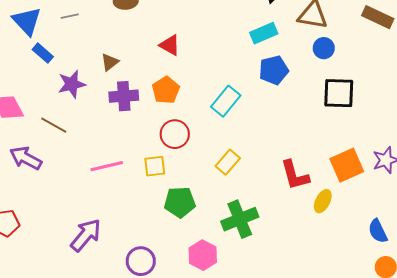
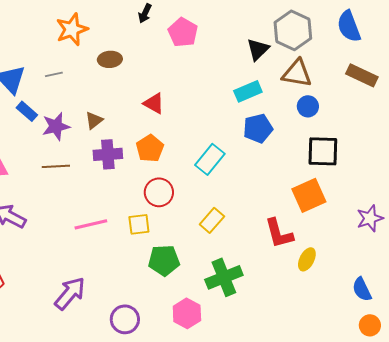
purple star: (72, 84) -> (56, 126), moved
brown line: (54, 125) -> (56, 166), moved, turned -32
orange square: (347, 165) -> (309, 195), moved

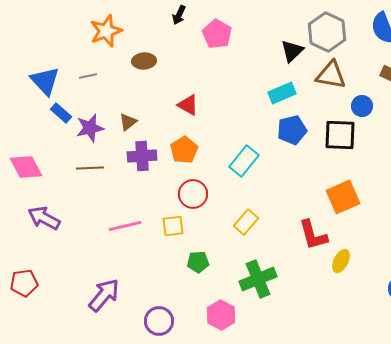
blue circle: (308, 106) -> (362, 106), moved
black square: (323, 151) -> (340, 135), moved
green pentagon: (164, 260) -> (198, 262), size x0.7

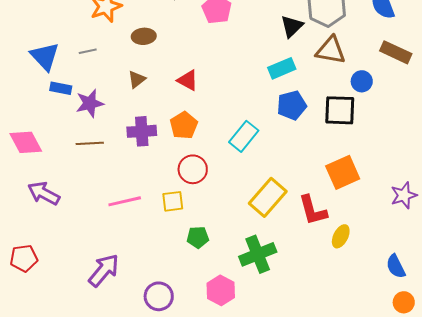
blue rectangle: (61, 113) -> (61, 88), turned -30
brown triangle: (128, 122) -> (137, 79), moved
yellow rectangle: (246, 222) -> (268, 197), moved, size x1.5

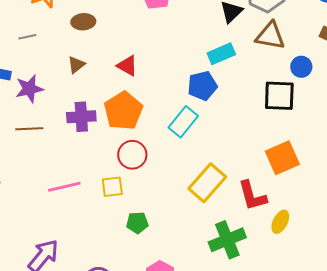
blue pentagon: (292, 105) -> (202, 86), moved
orange pentagon: (184, 125) -> (123, 111), size x1.4
green cross: (258, 254) -> (227, 240), moved

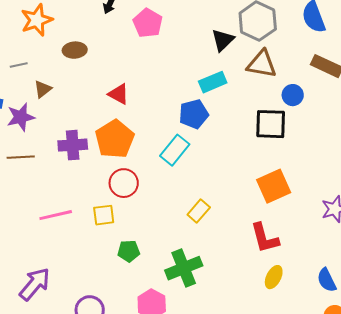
brown triangle: (76, 65) -> (43, 89), moved
yellow rectangle: (207, 183) -> (199, 211), size x0.6
red L-shape: (252, 196) -> (265, 238), moved
yellow ellipse: (280, 222) -> (274, 277), moved
green cross: (227, 240) -> (184, 268), moved

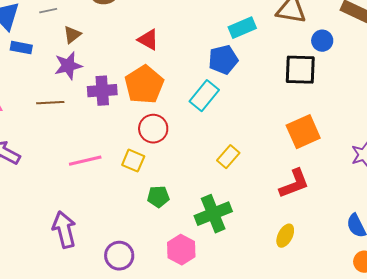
purple star: (21, 117) -> (68, 66), moved
yellow square: (104, 215) -> (133, 161), turned 30
red L-shape: (265, 238) -> (294, 184), turned -96
yellow ellipse: (274, 277) -> (285, 236), moved
purple arrow: (35, 284) -> (64, 230), turned -54

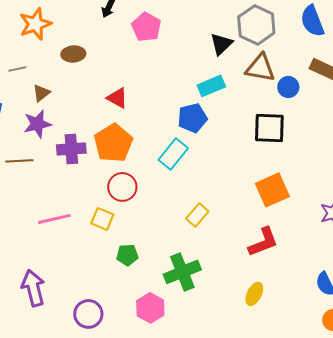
blue circle: (322, 41) -> (288, 87), moved

